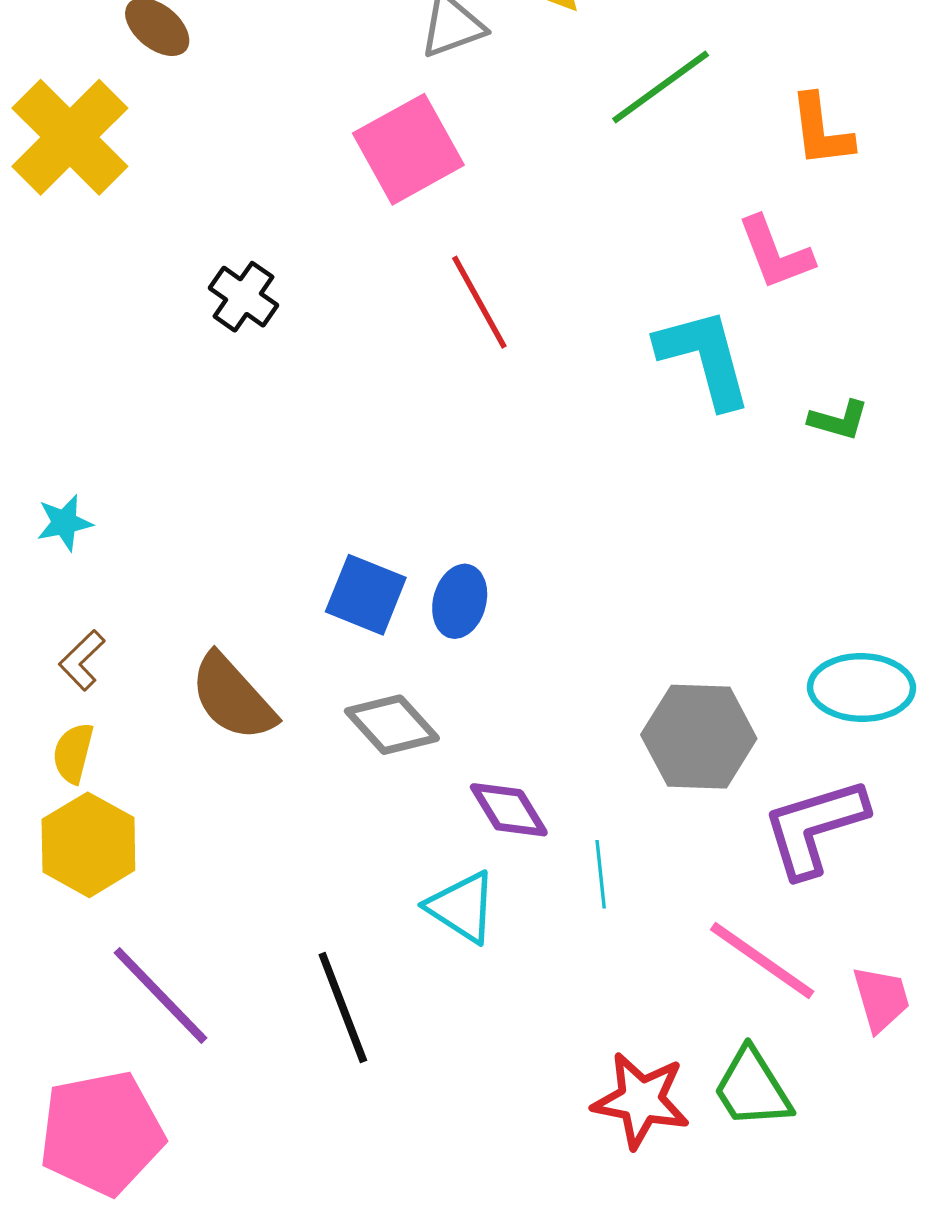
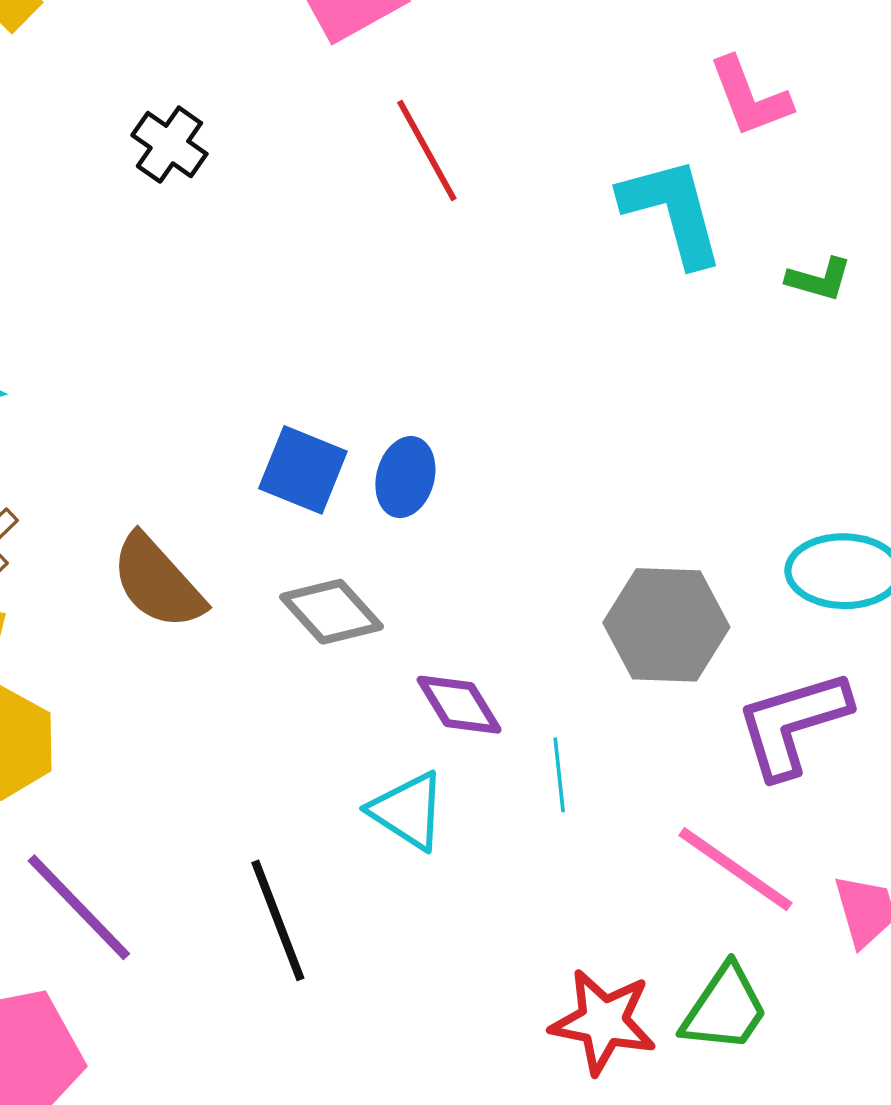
green trapezoid: (752, 1088) -> (725, 1009), turned -114

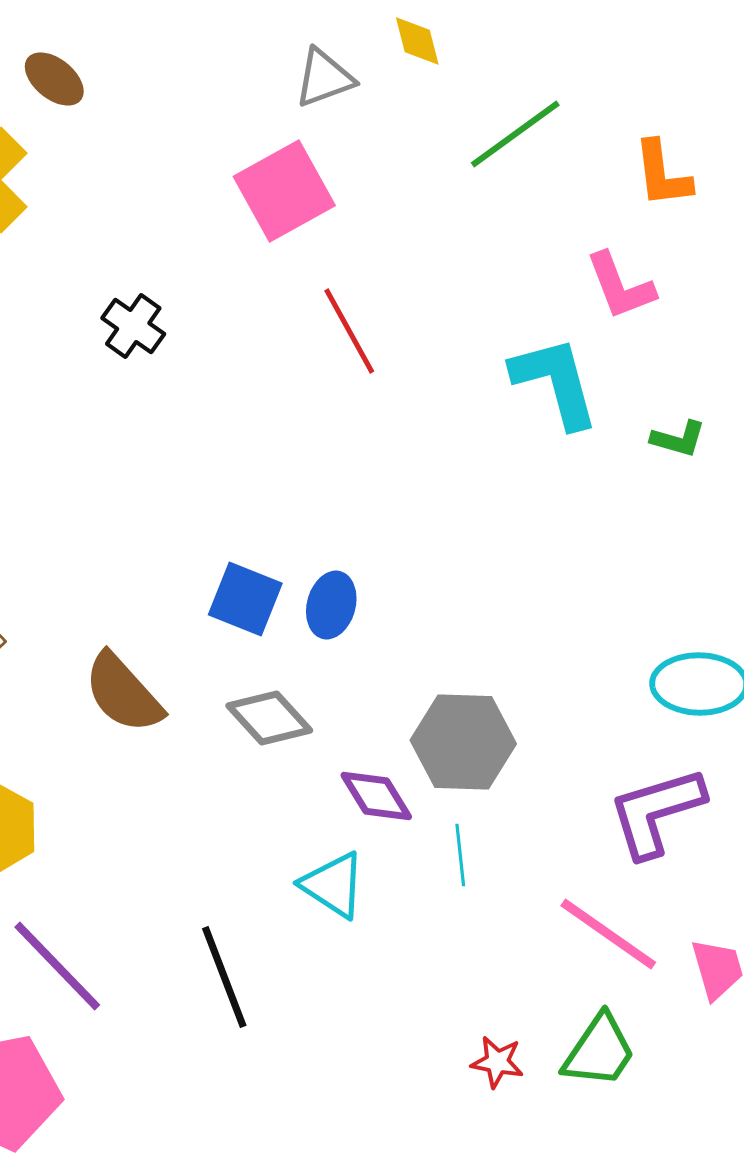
gray hexagon: (666, 625) -> (463, 742), moved
red star: (603, 1022) -> (497, 1062), size x0.6

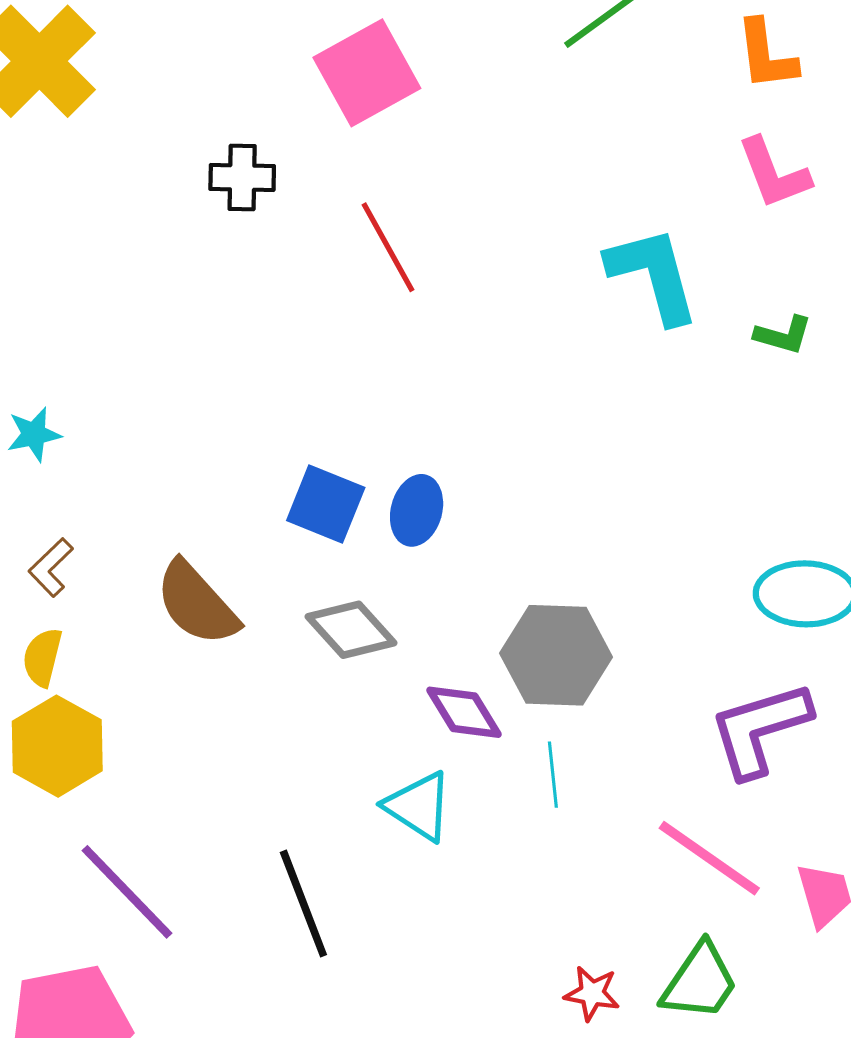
pink L-shape: (620, 286) -> (774, 173), moved
black cross: (133, 326) -> (242, 177), moved, turned -34
red line: (349, 331) -> (388, 247), moved

